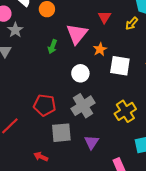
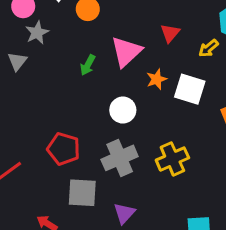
white square: (120, 66) -> (190, 89), moved
yellow cross: (125, 111) -> (172, 159), moved

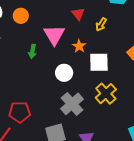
yellow arrow: (208, 48) -> (101, 24), moved
white square: (190, 89) -> (99, 62), moved
red pentagon: (64, 149) -> (20, 112), moved

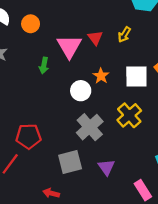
red triangle: (78, 14) -> (95, 38), moved
orange star: (79, 46) -> (101, 76), moved
white square: (99, 62) -> (136, 76), moved

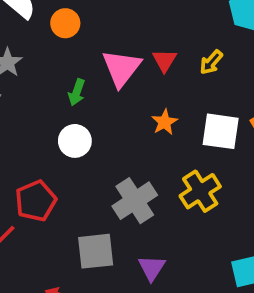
white circle: (81, 91) -> (75, 141), moved
red pentagon: (28, 136) -> (36, 201), turned -30

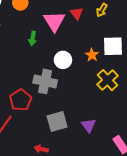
orange star: (165, 122) -> (92, 55), moved
white circle: (75, 141) -> (63, 60), moved
gray cross: (135, 201) -> (45, 81), moved, turned -35

